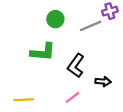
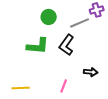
black L-shape: (76, 66) -> (67, 45), moved
pink line: (72, 97) -> (64, 86), turned -32

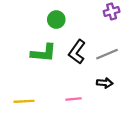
gray line: (80, 23) -> (107, 54), moved
pink line: (64, 86) -> (74, 99), turned 64

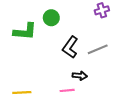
green L-shape: (44, 53) -> (25, 31), moved
black arrow: (105, 83) -> (80, 76), moved

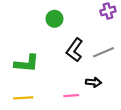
green L-shape: (25, 31) -> (27, 63), moved
black arrow: (80, 76) -> (93, 82), moved

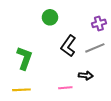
purple cross: (108, 11) -> (99, 23), moved
green L-shape: (27, 63) -> (24, 58), turned -75

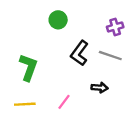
gray line: (95, 48) -> (110, 56), turned 42
pink line: (65, 88) -> (64, 102), moved, turned -48

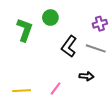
green L-shape: (28, 67) -> (25, 30), moved

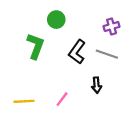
green L-shape: (25, 30) -> (36, 46), moved
black arrow: (86, 76) -> (97, 85), turned 80

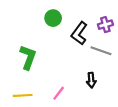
green L-shape: (36, 46) -> (28, 57), moved
black L-shape: (77, 52) -> (79, 33), moved

